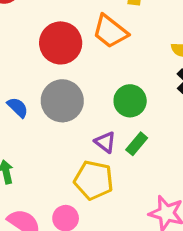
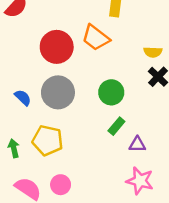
purple triangle: (105, 142) -> (137, 144), moved, turned -36
yellow pentagon: (94, 180) -> (48, 140), moved

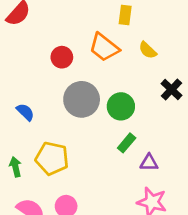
red circle: (57, 47) -> (62, 57), size x0.6
yellow semicircle: (153, 52) -> (148, 50), moved, turned 42
gray circle: (58, 92) -> (82, 99), moved

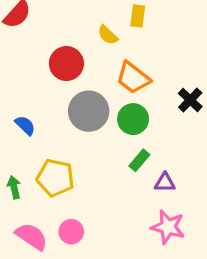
orange trapezoid: (104, 47) -> (133, 78), moved
yellow semicircle: (148, 50) -> (108, 35), moved
red circle: (62, 57) -> (66, 64), size x1.4

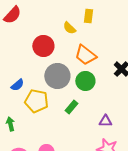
blue semicircle: (25, 125) -> (17, 85), turned 96
green rectangle: (139, 160) -> (71, 107), moved
yellow pentagon: (55, 178) -> (36, 101), moved

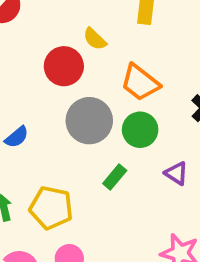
yellow semicircle: (69, 28) -> (95, 39), moved
yellow pentagon: (36, 101) -> (51, 208), moved
purple triangle: (105, 121) -> (176, 173), moved, turned 32

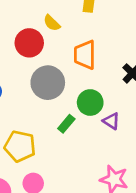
orange trapezoid: (140, 83) -> (85, 55), turned 52
green circle: (140, 130) -> (90, 103), moved

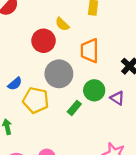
purple triangle: (111, 121) -> (117, 98), moved
yellow pentagon: (20, 146) -> (36, 100), moved

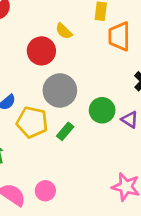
orange trapezoid: (90, 51) -> (119, 36), moved
green rectangle: (74, 108) -> (65, 131), moved

